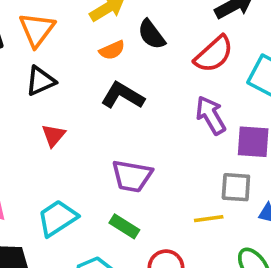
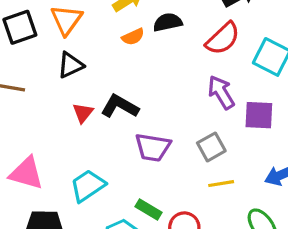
black semicircle: (152, 34) -> (168, 22), turned 116
black L-shape: (123, 96) -> (120, 106), moved
gray square: (236, 187) -> (211, 147), moved, turned -32
green rectangle: (124, 226) -> (149, 210), moved

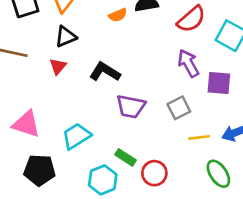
red triangle: (83, 113) -> (58, 66), moved
yellow line: (221, 184) -> (199, 137), moved

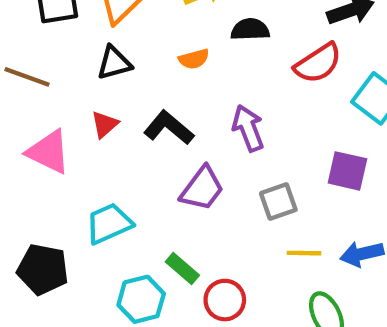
orange semicircle: (118, 15) -> (194, 59), moved
purple arrow: (188, 63) -> (248, 128), moved
red triangle: (58, 66) -> (105, 124), moved
purple trapezoid: (131, 106) -> (202, 189), turned -72
pink triangle: (26, 124) -> (49, 152), moved

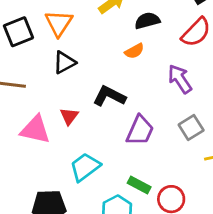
orange semicircle: (194, 59) -> (134, 51), moved
red triangle: (105, 124) -> (69, 116), moved
purple arrow: (248, 128) -> (180, 79), moved

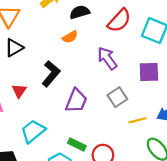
black L-shape: (109, 96) -> (51, 74), turned 105

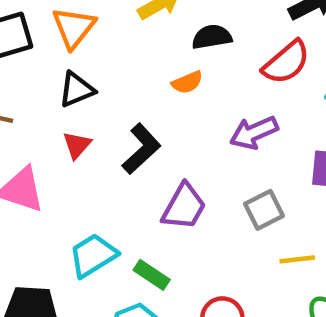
purple arrow: (107, 58) -> (254, 133), turned -85
red triangle: (19, 91) -> (77, 145), moved
green rectangle: (77, 144) -> (152, 275), moved

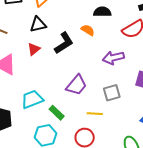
orange semicircle: (187, 82) -> (88, 30), turned -136
black L-shape: (141, 149) -> (64, 43), moved
yellow line: (297, 259) -> (95, 114), moved

